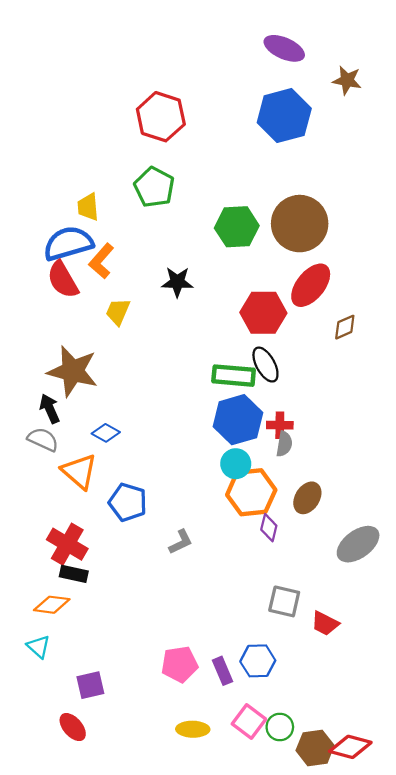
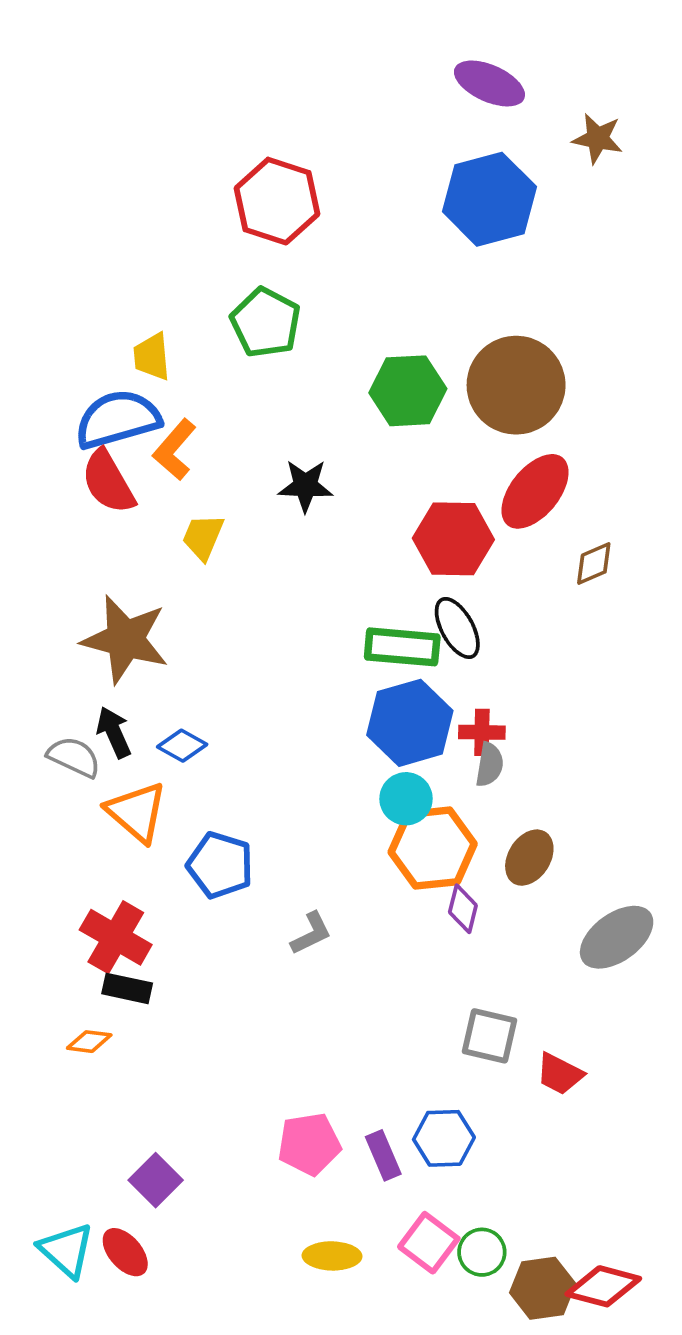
black arrow: (50, 409) -> (114, 732), moved
orange diamond: (52, 605) -> (89, 1042), size x0.7
cyan triangle: (39, 647) -> (66, 1250), moved, size x1.4
purple square: (90, 685) -> (156, 1180), turned -32

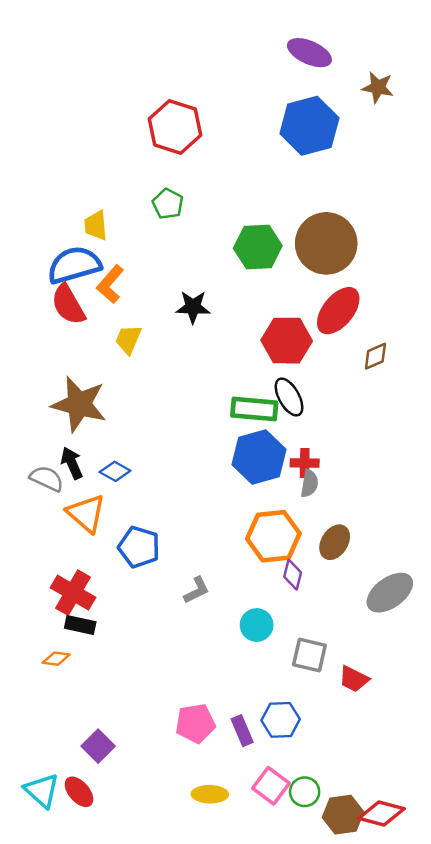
green pentagon: (266, 323) -> (168, 204), size x0.7
cyan circle: (406, 799) -> (257, 625), moved

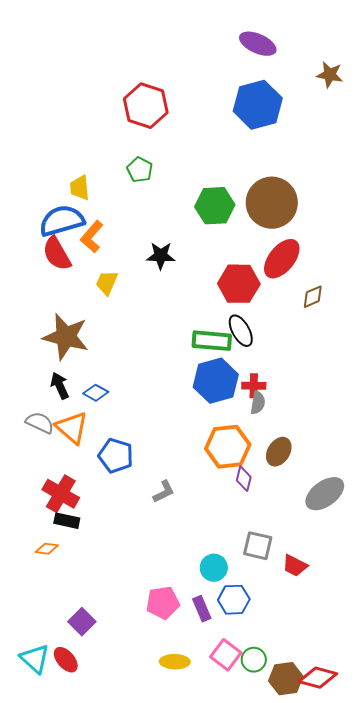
brown star: (378, 87) -> (330, 75), moved
gray semicircle: (47, 479) -> (40, 423), moved
cyan circle: (257, 625) -> (214, 568), moved

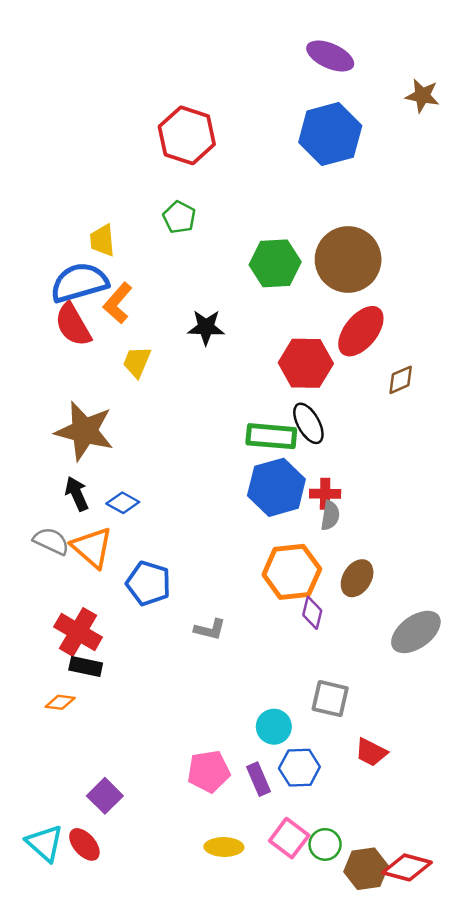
gray L-shape: (164, 492) -> (210, 629), turned 40
red trapezoid: (295, 566) -> (371, 752), moved

